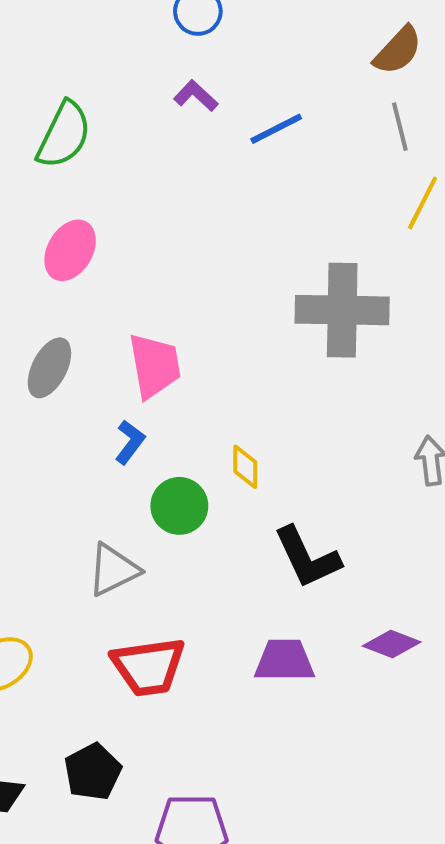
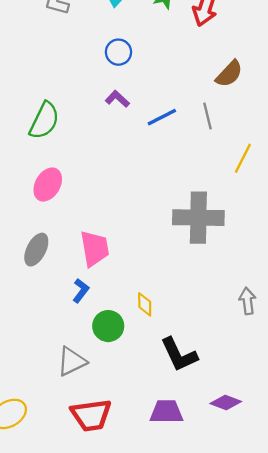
gray line: (400, 127) -> (208, 116), moved

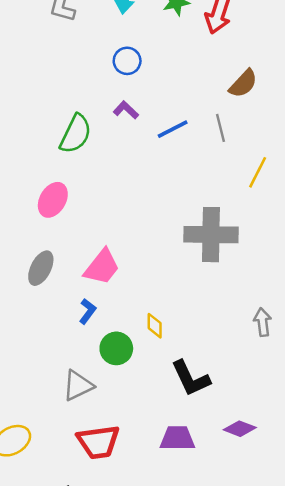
green semicircle: (44, 121) -> (76, 134), moved
pink trapezoid: (95, 248) -> (102, 267), turned 48

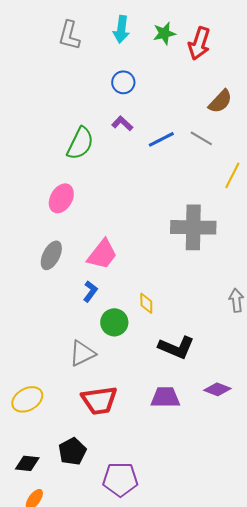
gray line: (221, 128) -> (201, 138), turned -45
black L-shape: (191, 378) -> (176, 347), turned -42

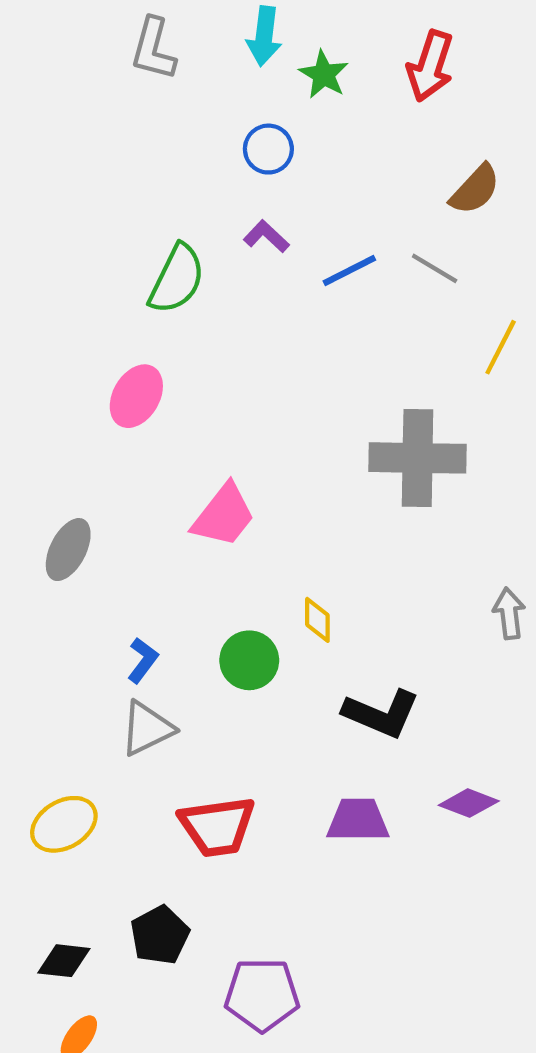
green star: (164, 33) -> (324, 74), moved, turned -30
gray ellipse: (51, 255) -> (68, 550), moved
blue L-shape: (90, 291) -> (143, 660), moved
gray triangle: (82, 353) -> (147, 728), moved

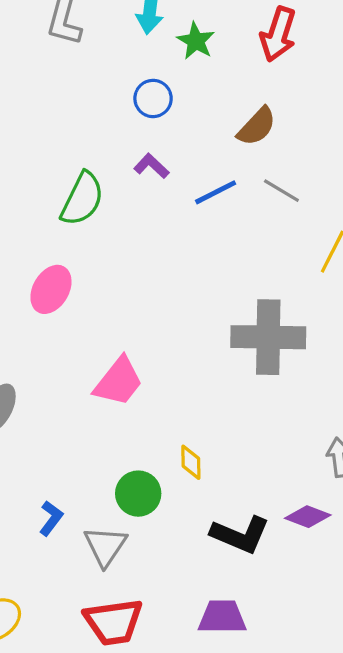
brown semicircle: (475, 190) -> (257, 126), moved
blue L-shape: (143, 660) -> (51, 518), moved
gray triangle: (147, 728) -> (105, 546), moved, turned -30
purple diamond: (469, 803) -> (308, 517), moved

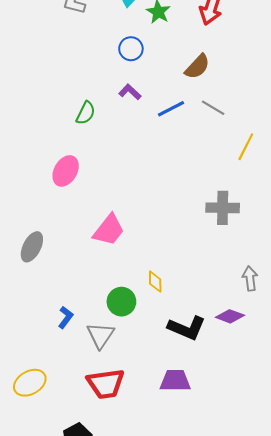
green semicircle: (82, 199) -> (86, 113), size x0.7
gray cross: (268, 337) -> (223, 208), moved, size x0.7

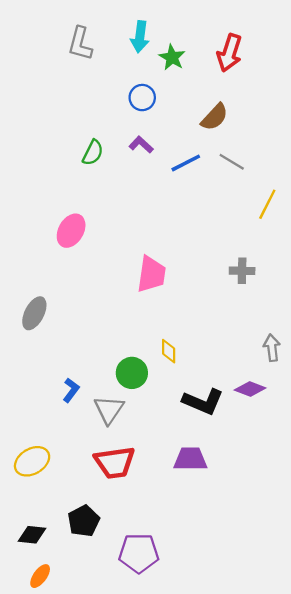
green semicircle: (86, 113) -> (93, 153), moved
gray cross: (223, 208) -> (242, 271), size x0.7
pink trapezoid: (109, 230) -> (151, 274), moved, turned -30

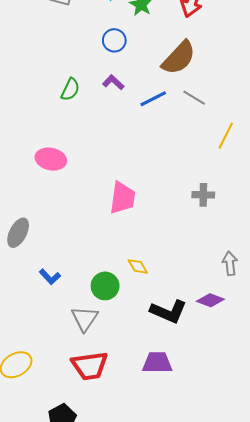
brown semicircle: (214, 117) -> (179, 58), size x1.4
pink ellipse: (71, 231) -> (51, 159), turned 72
yellow diamond: (169, 351) -> (138, 266), turned -30
blue L-shape: (71, 390) -> (50, 277), moved, turned 100

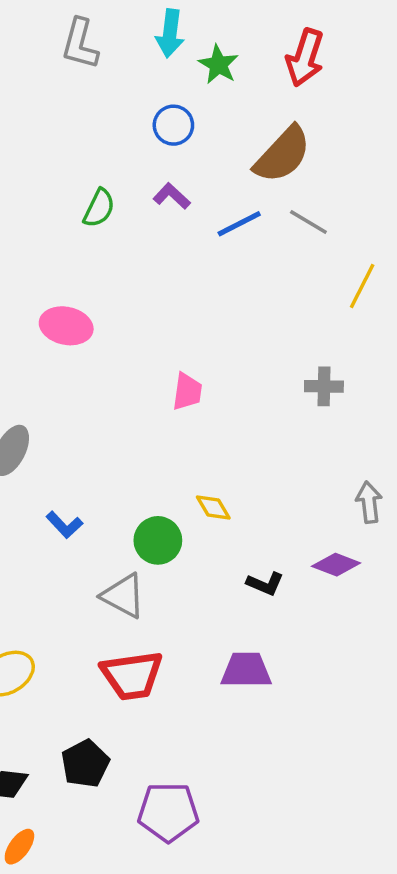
pink trapezoid: (122, 198) -> (187, 392), size x0.7
black L-shape: (168, 311) -> (265, 584), size x0.6
gray triangle: (85, 319) -> (123, 596), turned -36

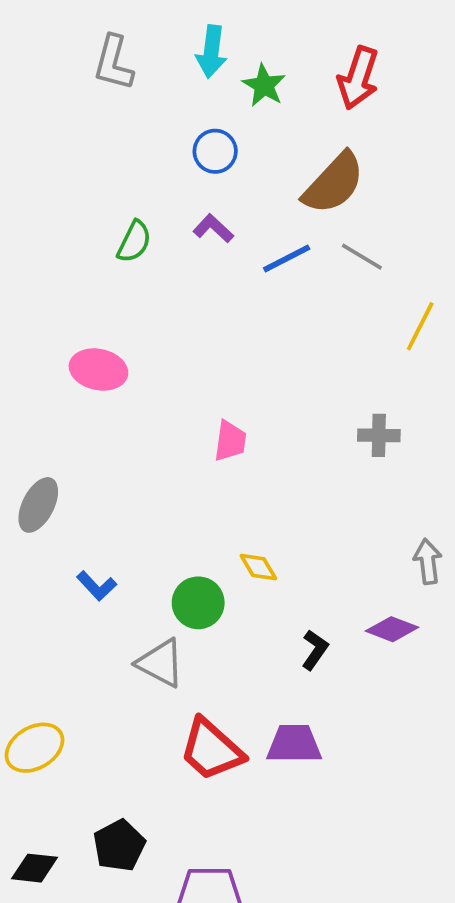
black L-shape: (265, 584) -> (315, 650), turned -78
red trapezoid: (132, 675) -> (211, 750), moved, turned 50

